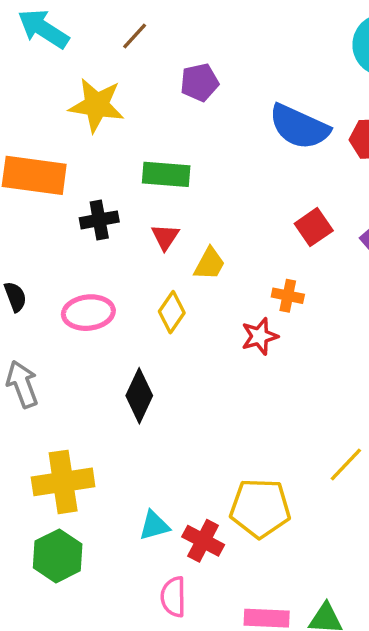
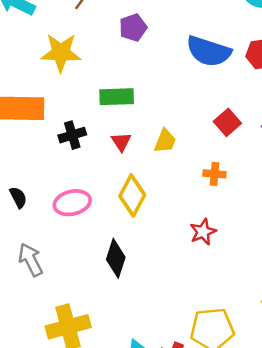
yellow trapezoid: (209, 264) -> (165, 141), moved
yellow diamond: (172, 312) -> (132, 195), size x1.4
red star: (260, 336) -> (203, 232), moved

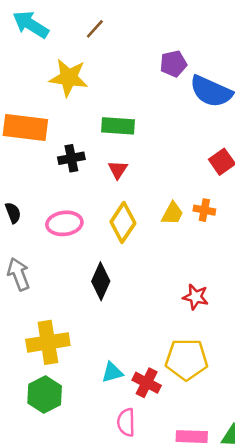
purple pentagon: (133, 28) -> (173, 64), moved
yellow trapezoid: (165, 141) -> (172, 213), moved
red star: (203, 232) -> (196, 297), moved, turned 30

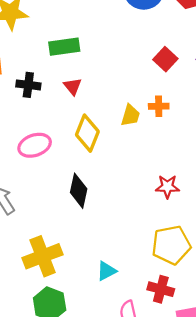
black cross: (71, 158) -> (28, 85), turned 30
red cross: (147, 383) -> (161, 289), moved

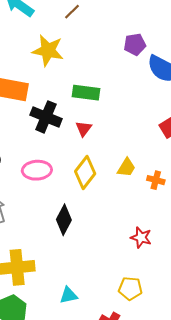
black cross: (28, 85) -> (46, 117), size x1.4
orange cross: (159, 106) -> (156, 180), moved
yellow pentagon: (171, 245) -> (130, 288), size x0.7

